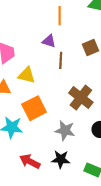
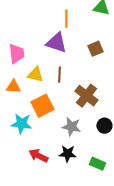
purple triangle: (49, 41) -> (56, 43), size x1.6
brown line: (61, 60) -> (59, 75), moved

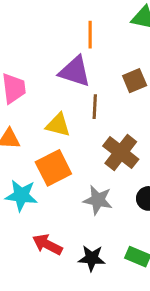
yellow triangle: (35, 75) -> (58, 125), moved
brown line: (59, 75) -> (95, 107), moved
black star: (67, 154) -> (92, 258), moved

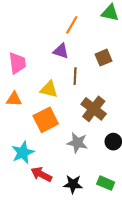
orange line: (90, 35) -> (72, 25), turned 30
purple triangle: (75, 71) -> (61, 51), size x0.7
cyan star: (21, 195) -> (23, 153), moved, turned -30

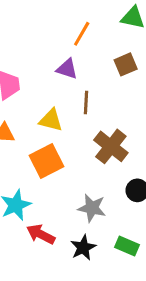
brown square: (103, 58) -> (126, 64), moved
gray star: (77, 143) -> (92, 208), moved
black star: (73, 184) -> (83, 247), turned -30

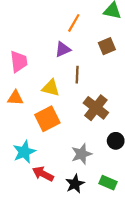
purple triangle: (67, 69) -> (63, 49), turned -42
gray star: (92, 208) -> (82, 154), turned -30

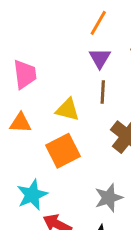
purple triangle: (63, 49) -> (100, 58), moved, turned -35

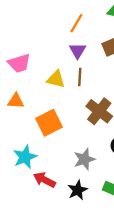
pink trapezoid: (25, 74) -> (19, 63), turned 80
yellow triangle: (67, 110) -> (56, 79), moved

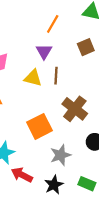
purple triangle: (78, 51) -> (44, 51), moved
orange square: (49, 123) -> (40, 126), moved

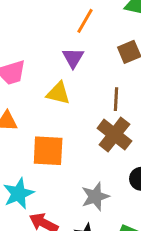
brown line: (56, 76) -> (116, 99), moved
orange square: (40, 126) -> (48, 151), moved, turned 30

